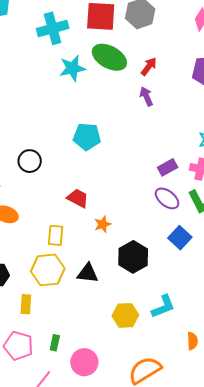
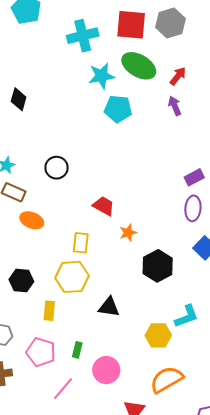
cyan pentagon: (87, 137) -> (118, 109), moved
purple ellipse: (167, 198) -> (193, 208), turned 55
black triangle: (88, 273) -> (109, 307), moved
yellow hexagon: (125, 315) -> (158, 335), moved

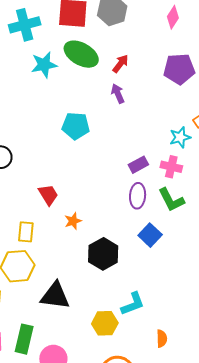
cyan pentagon: (118, 109) -> (76, 126), moved
red trapezoid: (104, 206) -> (48, 195), turned 30
black triangle: (109, 307) -> (55, 296), size x1.4
green rectangle: (77, 350) -> (24, 339), size x1.8

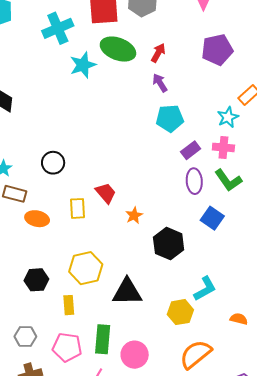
cyan pentagon: (76, 126) -> (170, 118), moved
yellow rectangle: (26, 232) -> (78, 208), moved
orange semicircle: (162, 339) -> (239, 319), turned -66

